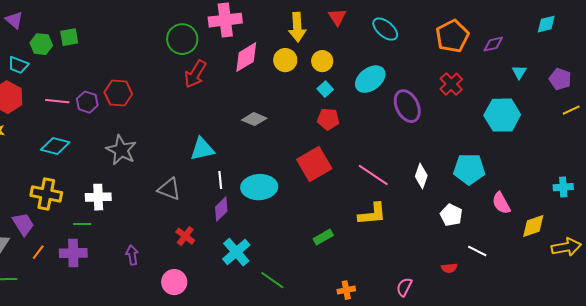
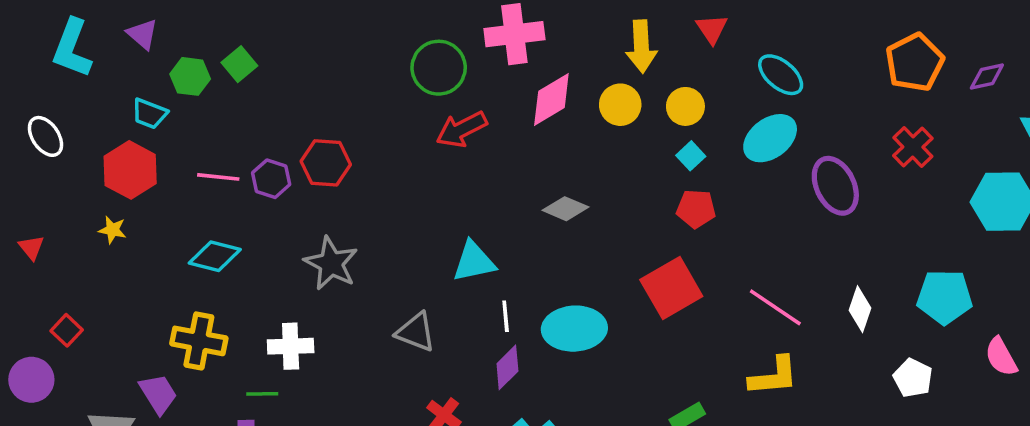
cyan ellipse: (385, 29) -> (781, 75), moved
green square: (69, 37) -> (239, 64), turned -30
red arrow: (195, 74) -> (462, 129), turned 32

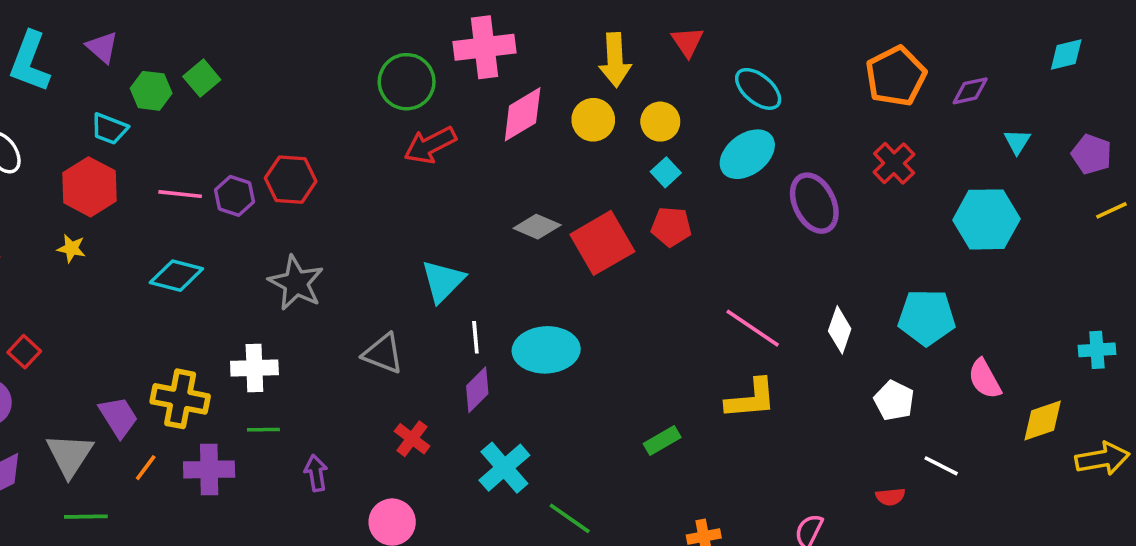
cyan triangle: (474, 262) -> (443, 281), turned -33
red square: (671, 288) -> (602, 243), moved
yellow cross: (199, 341) -> (180, 399), moved
green line: (262, 394) -> (263, 430), moved

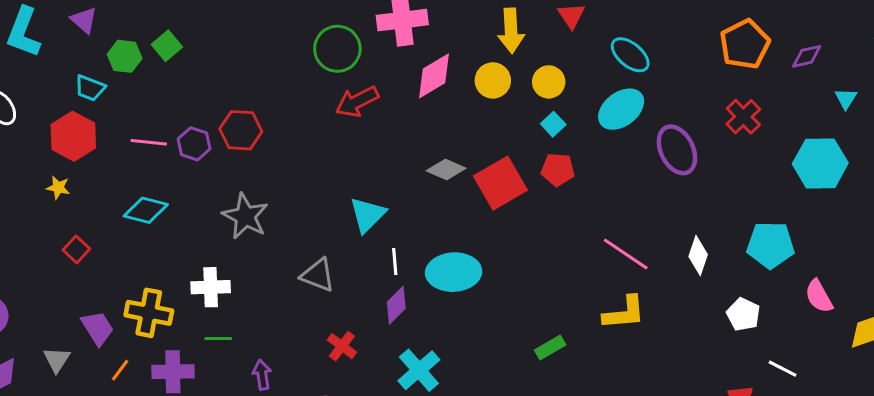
red square: (24, 352) -> (76, 249), moved
gray triangle: (70, 455) -> (57, 360), size x0.7

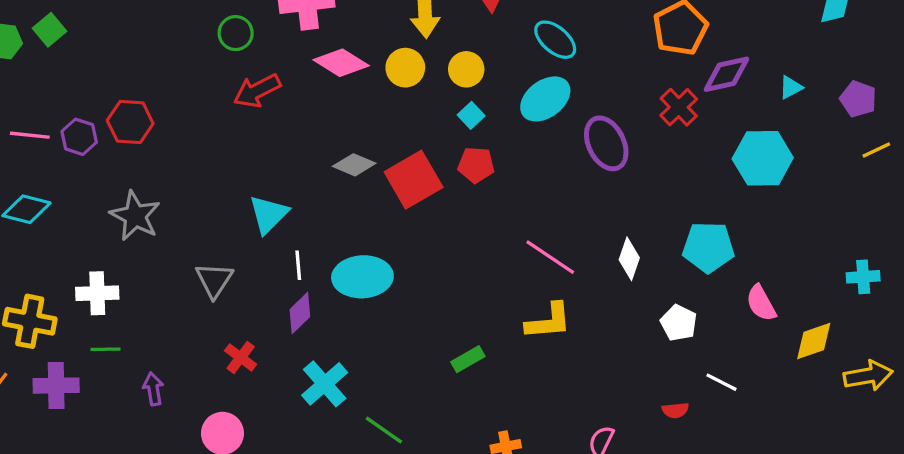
green circle: (337, 49) -> (236, 33), size x0.7
purple diamond: (807, 56) -> (726, 74), moved, size x1.4
pink diamond: (434, 76) -> (341, 63), turned 63
cyan triangle: (846, 99) -> (791, 87), turned 30
gray triangle: (318, 275) -> (214, 280), turned 42

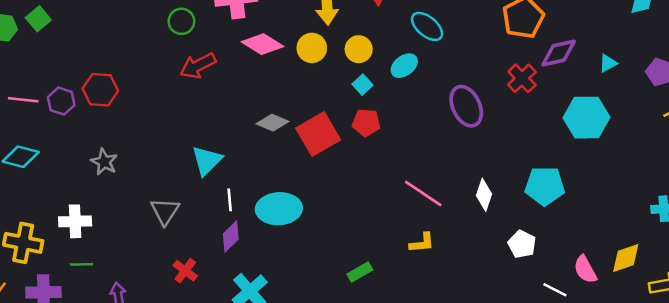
cyan ellipse: (545, 99) -> (404, 66), moved, size x0.7
gray star: (135, 216) -> (104, 162), size x0.7
pink semicircle: (761, 303) -> (585, 269), moved
yellow L-shape: (549, 321) -> (422, 243), size x0.7

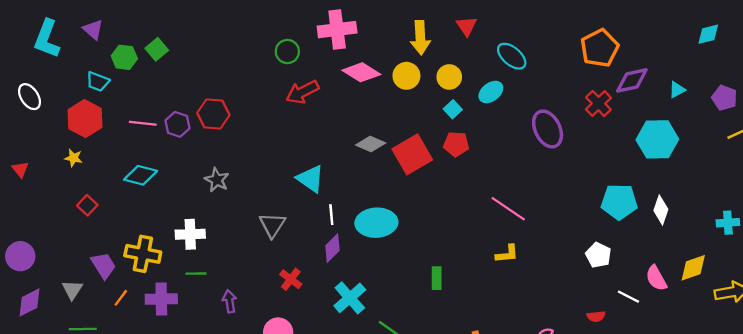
cyan triangle: (207, 161) -> (310, 179), turned -40
white diamond: (484, 195) -> (661, 210), moved
green rectangle: (360, 272) -> (437, 278), moved, turned -60

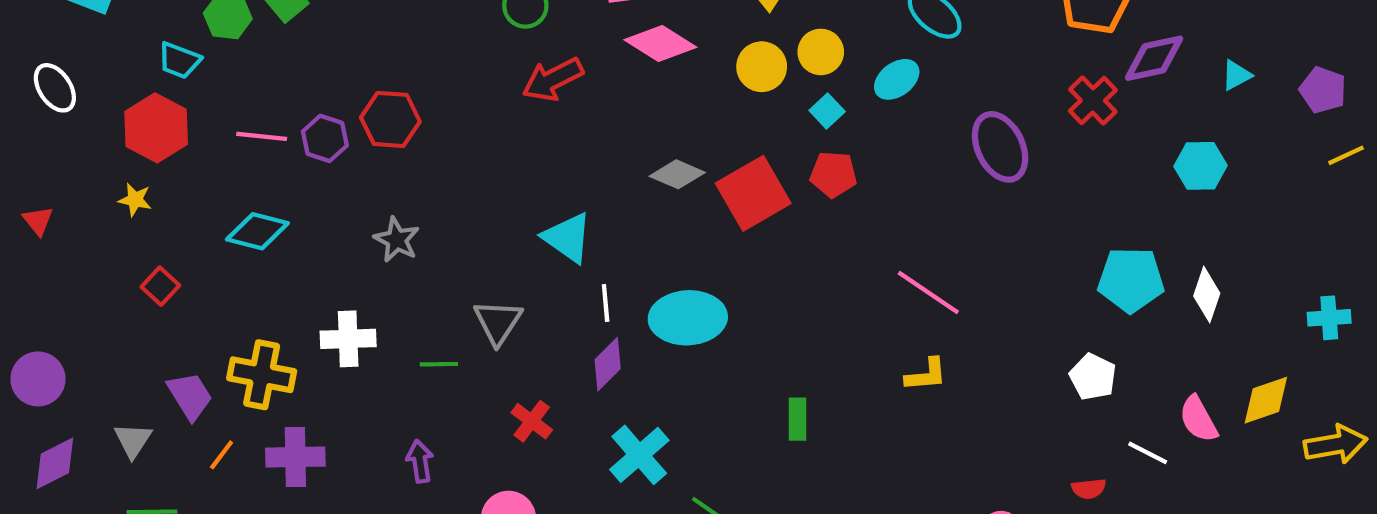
yellow circle: (406, 76) -> (762, 67), moved
cyan hexagon: (657, 139) -> (1200, 166), size x0.7
green line: (196, 274) -> (439, 364), moved

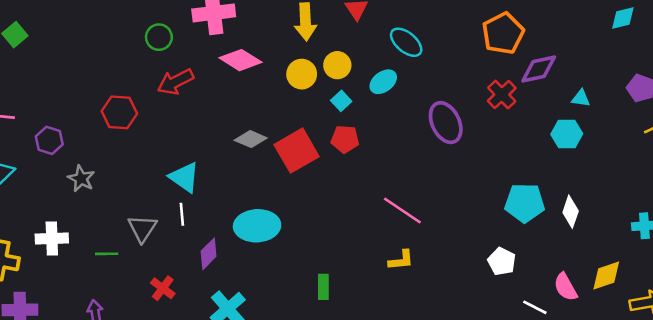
cyan triangle: (1236, 75) -> (581, 98), moved, turned 36
red hexagon: (390, 119) -> (119, 112), moved
purple hexagon: (325, 138) -> (49, 140), moved
white line: (606, 303) -> (182, 214), moved

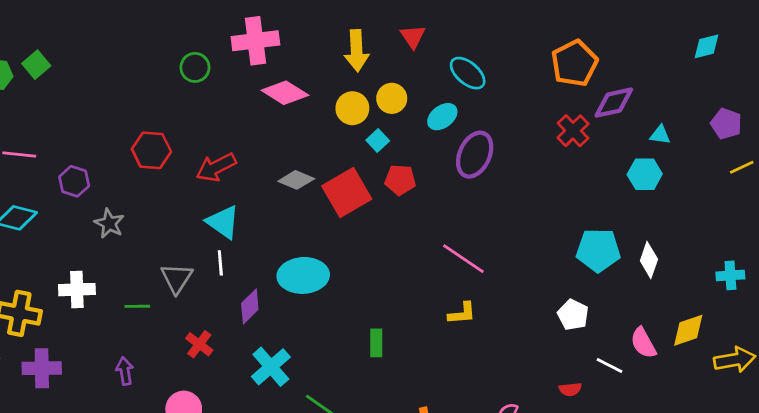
red arrow: (175, 82) -> (216, 167), moved
cyan square: (341, 101) -> (378, 141), moved
purple ellipse: (446, 123) -> (475, 155), moved, turned 51

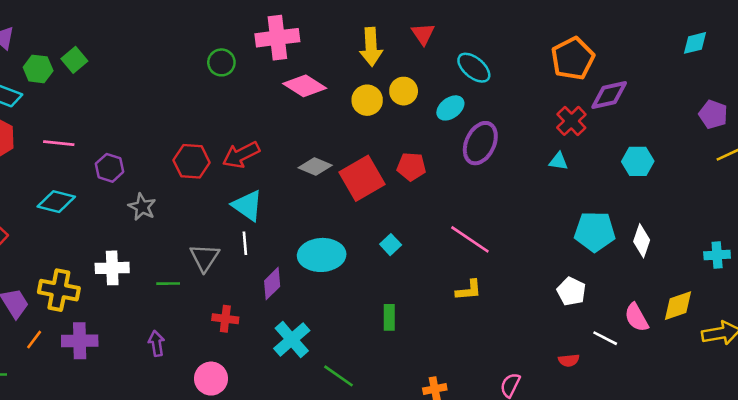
cyan triangle: (660, 135) -> (558, 161), moved
cyan square: (378, 141) -> (391, 245), moved
red hexagon: (151, 150) -> (192, 161), moved
red cross: (199, 344) -> (225, 319), turned -30

